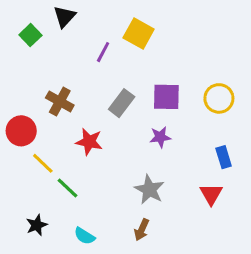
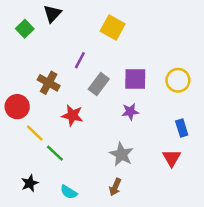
purple line: (103, 52) -> (80, 60), moved

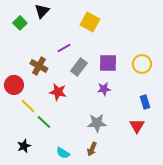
purple line: (80, 60) -> (64, 48), turned 32
gray star: (121, 154) -> (97, 123), turned -30
cyan semicircle: (69, 192) -> (63, 153), moved

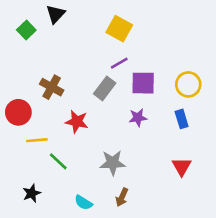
purple line: (64, 48) -> (119, 63), moved
blue rectangle: (145, 102) -> (182, 119), moved
yellow line: (28, 106) -> (37, 140), turned -49
gray star: (97, 123) -> (113, 163), moved

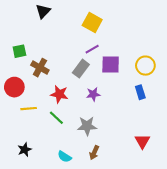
green square: (26, 30) -> (19, 51), moved, turned 32
purple star: (138, 118) -> (93, 94), moved
green line: (58, 161) -> (56, 118), moved
red triangle: (182, 167) -> (142, 141), moved

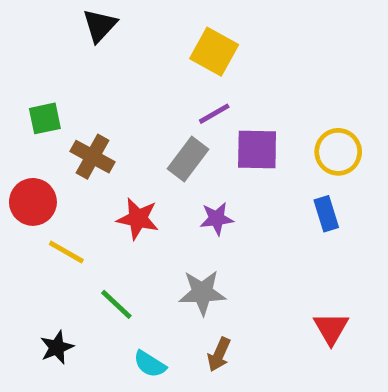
yellow line: (29, 109) -> (66, 252), turned 35
green line: (56, 118) -> (116, 304), moved

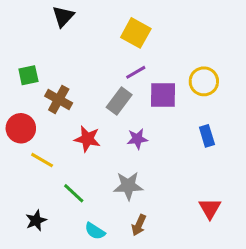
yellow circle: (338, 152) -> (204, 81), moved

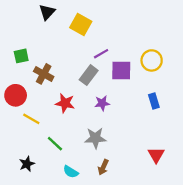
yellow square: (136, 33) -> (81, 24), moved

